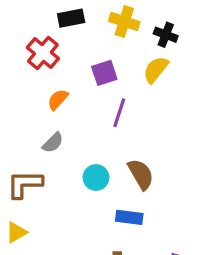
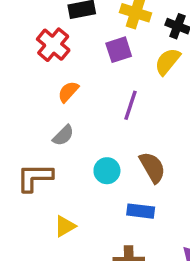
purple square: (104, 73) -> (119, 50), moved
yellow triangle: (16, 232) -> (65, 226), moved

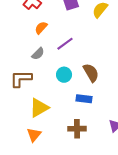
purple line: (130, 105) -> (65, 44), moved, turned 36
yellow triangle: (65, 226) -> (39, 108), size x1.5

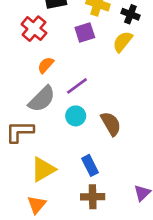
gray semicircle: (38, 54) -> (42, 99), size x1.6
cyan circle: (64, 75) -> (76, 116), moved
blue rectangle: (84, 99) -> (90, 165), moved, turned 56

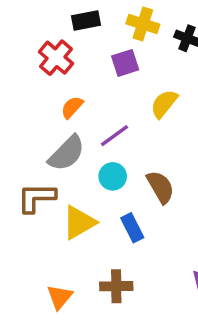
yellow semicircle: (123, 42) -> (164, 104), moved
blue rectangle: (90, 165) -> (132, 228), moved
yellow triangle: (43, 169) -> (79, 222), moved
brown cross: (93, 197) -> (116, 286), moved

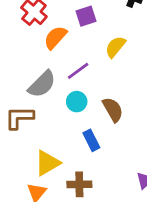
orange semicircle: (72, 107) -> (55, 37), moved, size x1.4
yellow triangle: (79, 222) -> (47, 163), moved

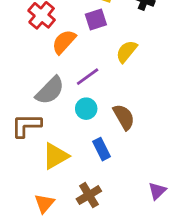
yellow triangle: (47, 163) -> (56, 156), moved
brown cross: (79, 184) -> (89, 195), turned -30

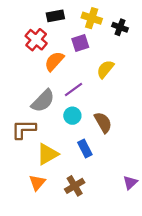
orange triangle: (44, 203) -> (37, 183), moved

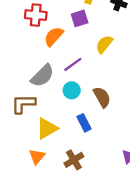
red cross: (36, 40) -> (36, 15), turned -35

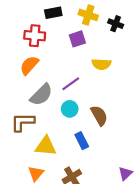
orange semicircle: (54, 36) -> (29, 65), moved
yellow semicircle: (104, 44) -> (101, 64), turned -126
yellow triangle: (47, 128) -> (46, 146), turned 35

